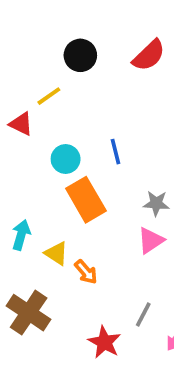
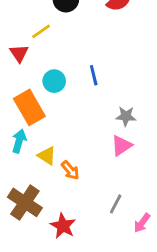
red triangle: (21, 124) -> (19, 53), turned 30
orange rectangle: (86, 200) -> (29, 107), moved
red star: (104, 342) -> (63, 226), moved

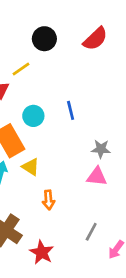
pink triangle: (121, 145) -> (97, 177), turned 40
yellow triangle: (47, 156) -> (31, 167), moved
orange arrow: (70, 170) -> (49, 200), turned 36

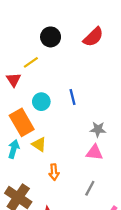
gray line: (91, 232) -> (90, 188), moved

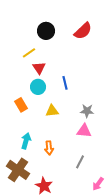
red triangle: (14, 80) -> (39, 68), moved
orange rectangle: (22, 122) -> (21, 105), size x0.6
yellow triangle: (39, 144) -> (52, 111), moved, turned -40
cyan arrow: (14, 149) -> (26, 141), moved

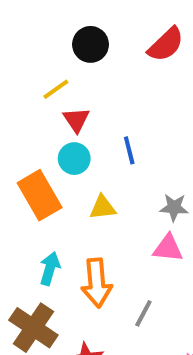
orange rectangle: (21, 105) -> (40, 195), size x1.6
orange arrow: (49, 148) -> (97, 283), size x1.6
gray line: (80, 162) -> (143, 313), moved

